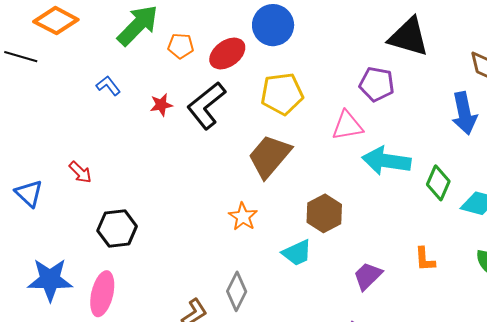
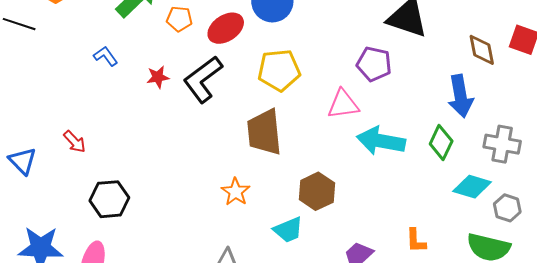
brown trapezoid: (269, 156) -> (264, 132), turned -48
green diamond: (438, 183) -> (441, 143), moved

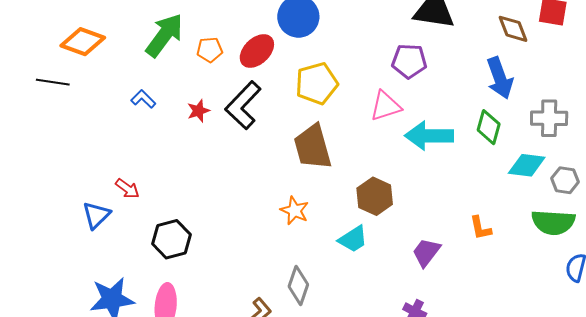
blue triangle: (23, 161) -> (96, 215), moved, turned 40

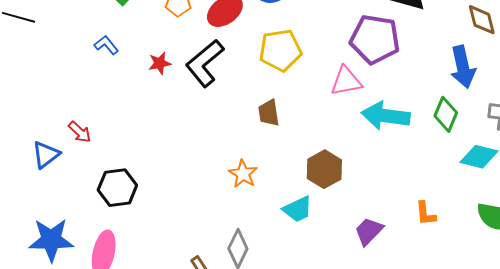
purple pentagon: (409, 61) -> (375, 39), size x1.4
brown trapezoid: (313, 147) -> (269, 113), size x0.6

